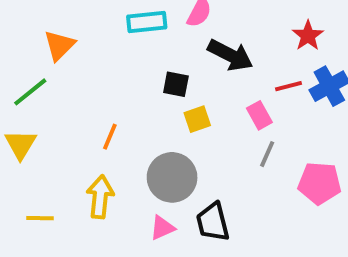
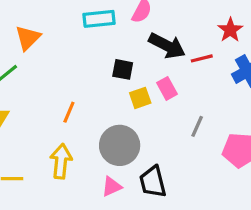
red line: (289, 86) -> (202, 58), moved
pink rectangle: (259, 115) -> (167, 88), moved

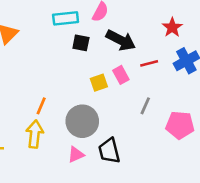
red line: (202, 58) -> (149, 63), moved
black square: (123, 69) -> (81, 43), moved
orange line: (69, 112) -> (41, 106), moved

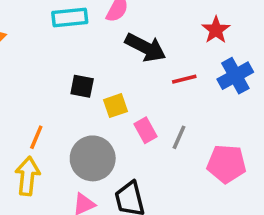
black square: (81, 43) -> (82, 86), moved
pink rectangle: (121, 75) -> (145, 130), moved

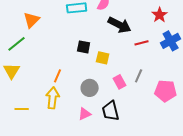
yellow square: (116, 106) -> (103, 58), turned 32
pink rectangle: (145, 130) -> (120, 82), moved
gray circle: (93, 158) -> (90, 88), size x0.7

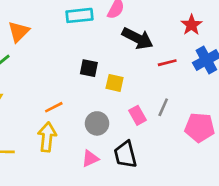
orange line: (58, 76) -> (54, 107), turned 40

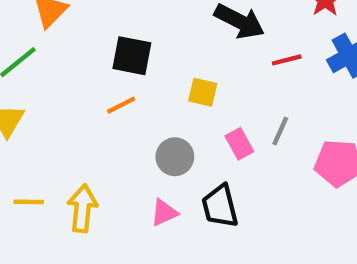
black square: (89, 68) -> (132, 56), moved, size x1.4
orange line: (54, 107) -> (121, 105), moved
yellow arrow: (47, 137) -> (82, 208), moved

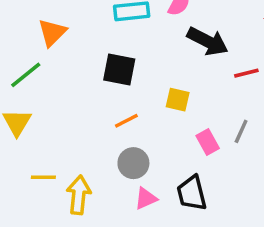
orange line: (121, 105) -> (126, 121), moved
gray circle: (175, 157) -> (133, 163), moved
yellow line: (29, 202) -> (43, 177), moved

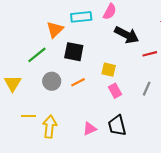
orange triangle: (52, 32) -> (55, 30), moved
green line: (26, 75) -> (37, 55), moved
pink rectangle: (208, 142) -> (115, 91), moved
gray circle: (133, 163) -> (52, 81), moved

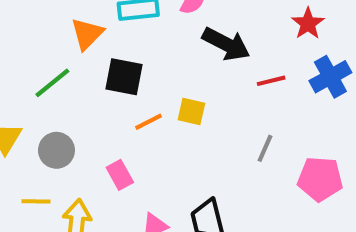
gray circle: (52, 81) -> (56, 150), moved
orange line: (78, 82) -> (148, 122), moved
pink rectangle: (115, 91) -> (120, 175), moved

